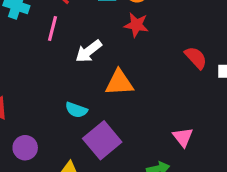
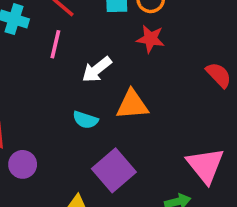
cyan semicircle: (76, 110) -> (85, 120), moved
pink triangle: (183, 137) -> (205, 165), size x1.6
purple circle: (25, 148) -> (23, 164), moved

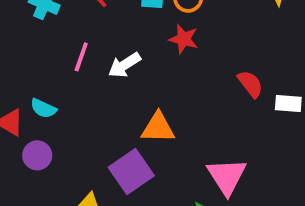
pink line: (55, 44) -> (81, 57), moved
orange triangle: (132, 105) -> (158, 128), moved
cyan semicircle: (85, 120) -> (43, 108), moved

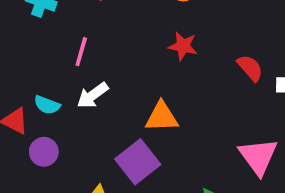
red star: (184, 39) -> (183, 46), moved
white arrow: (124, 65) -> (93, 95), moved
pink triangle: (227, 176) -> (258, 156), moved

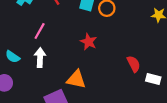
red star: (183, 46) -> (89, 42), moved
white arrow: (93, 95) -> (40, 57), turned 114

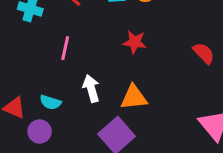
cyan semicircle: (13, 57) -> (50, 102), moved
white arrow: (40, 57) -> (91, 88), moved

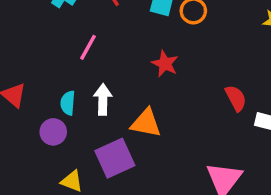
cyan semicircle: (50, 102) -> (68, 103), moved, turned 60
purple circle: (40, 131) -> (53, 132), moved

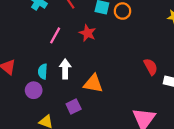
red star: (165, 64) -> (88, 33), moved
purple square: (115, 158) -> (74, 106), size x0.6

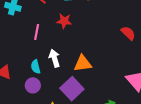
purple square: (74, 106) -> (72, 89), size x1.6

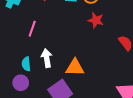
red star: (64, 21) -> (96, 20), moved

